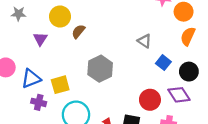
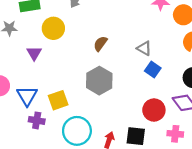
brown semicircle: (78, 31) -> (100, 44), moved
blue square: (163, 63) -> (153, 69), moved
blue triangle: (31, 79) -> (27, 96), turned -35

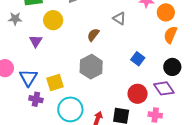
gray triangle: (144, 48) -> (119, 18), moved

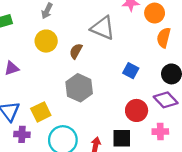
gray triangle: (119, 18) -> (103, 28), size x1.6
yellow circle: (53, 20) -> (46, 41), moved
purple triangle: (36, 41) -> (12, 68), turned 48

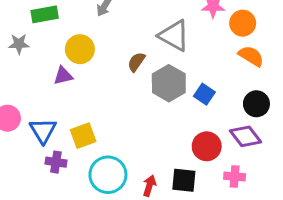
orange semicircle: (164, 38) -> (251, 56), turned 102
yellow circle: (46, 41) -> (80, 49), moved
purple triangle: (12, 68) -> (63, 76), moved
gray hexagon: (79, 88) -> (169, 83), moved

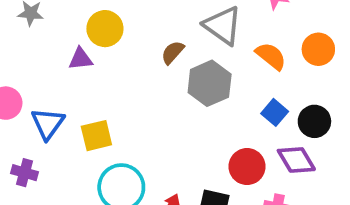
orange circle: (243, 23) -> (318, 49), moved
orange semicircle: (251, 56) -> (271, 56), moved
blue square: (204, 94) -> (275, 112), moved
purple cross: (56, 162) -> (25, 173), moved

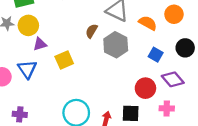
yellow circle: (105, 29) -> (28, 25), moved
black circle: (314, 121) -> (185, 48), moved
blue triangle: (48, 124) -> (27, 69), moved
yellow square: (96, 136) -> (64, 60), moved

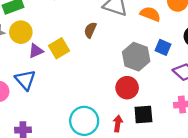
gray hexagon: (116, 45) -> (136, 57), moved
yellow square: (64, 60) -> (59, 48), moved
red circle: (145, 88) -> (127, 88), moved

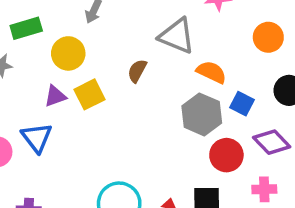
orange semicircle: (150, 14) -> (211, 72), moved
yellow circle: (21, 32) -> (68, 53), moved
red circle: (127, 88) -> (226, 155), moved

